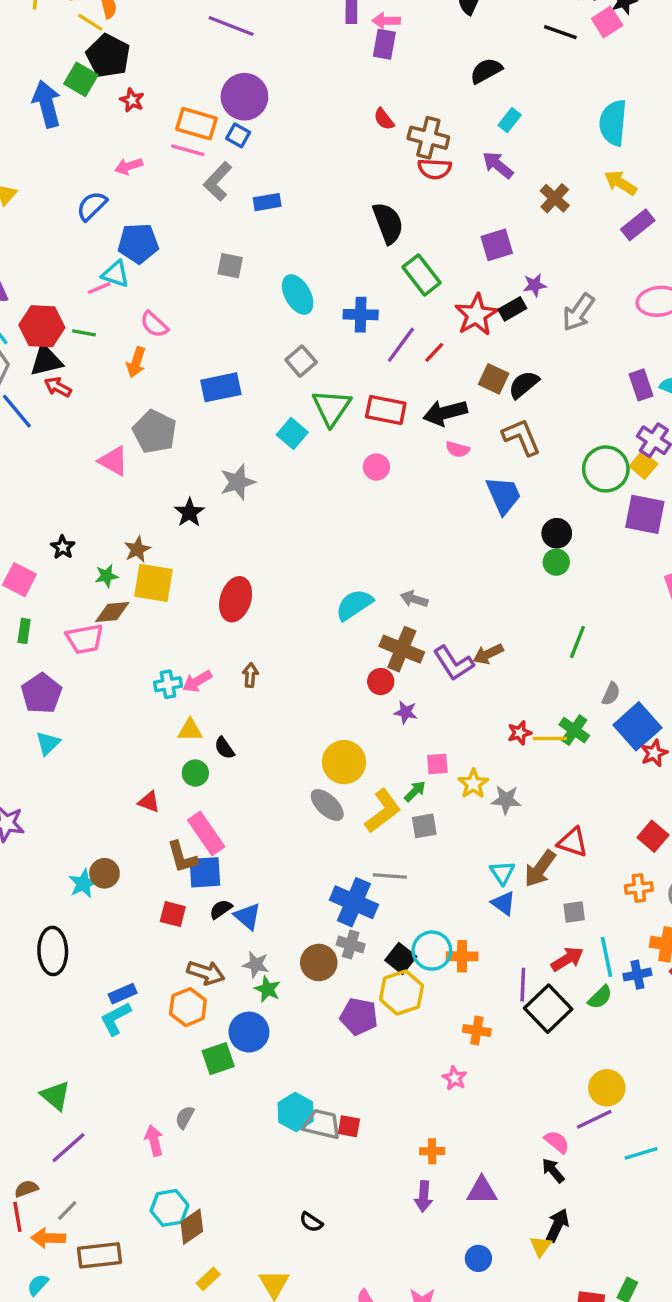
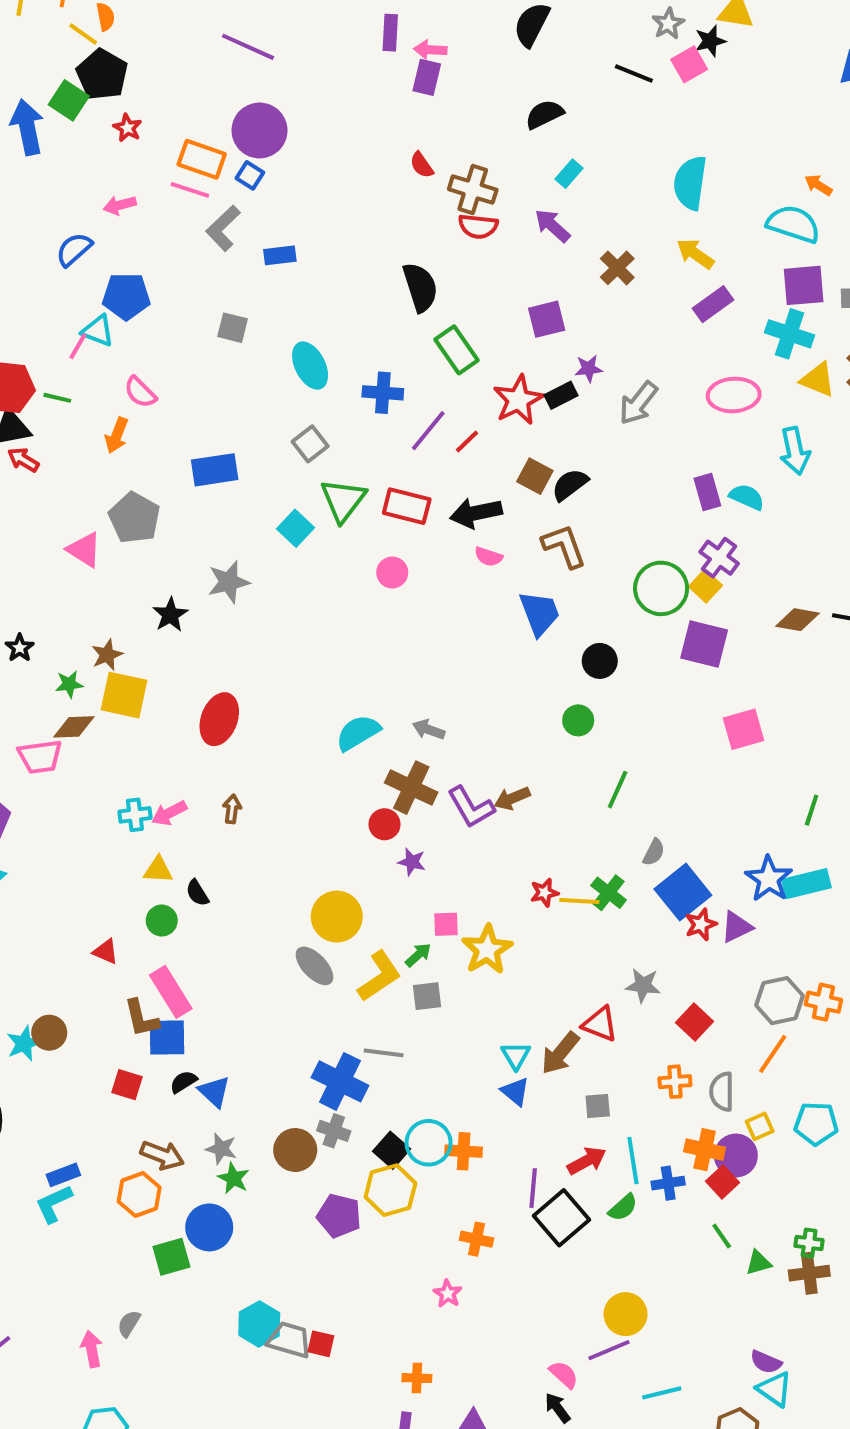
pink line: (99, 288) -> (78, 346), turned -40
green circle: (556, 562) -> (578, 720), moved
yellow star: (473, 784) -> (487, 950), size x1.4
gray star: (506, 800) -> (643, 985), moved

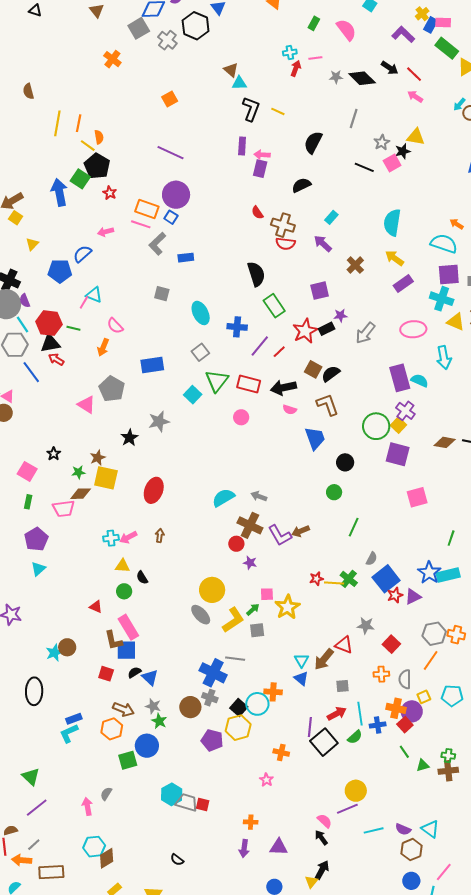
black semicircle: (544, 114) -> (301, 185), moved
blue pentagon: (126, 296) -> (60, 271), moved
purple rectangle: (707, 492) -> (400, 378), size x1.5
orange cross: (464, 1151) -> (273, 692), moved
purple semicircle: (766, 1362) -> (403, 829), moved

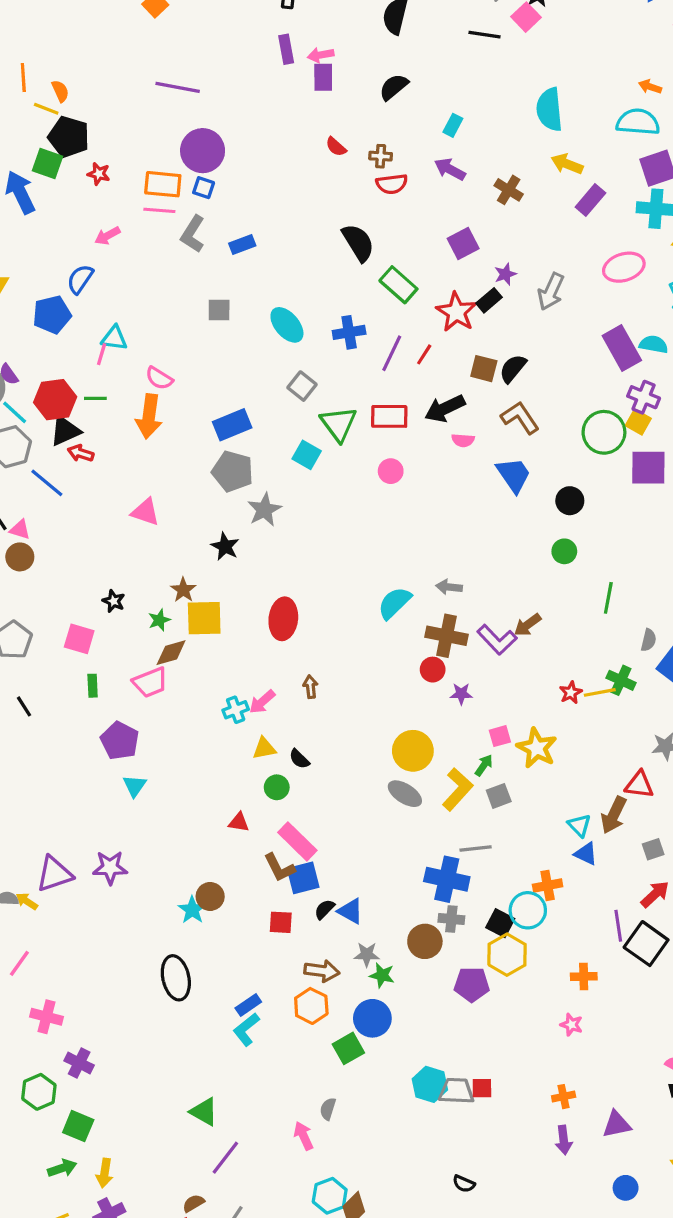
brown cross: (283, 225) -> (381, 156), size x0.6
orange arrow: (103, 347) -> (149, 416), size x1.5
gray pentagon: (112, 389) -> (233, 471), moved

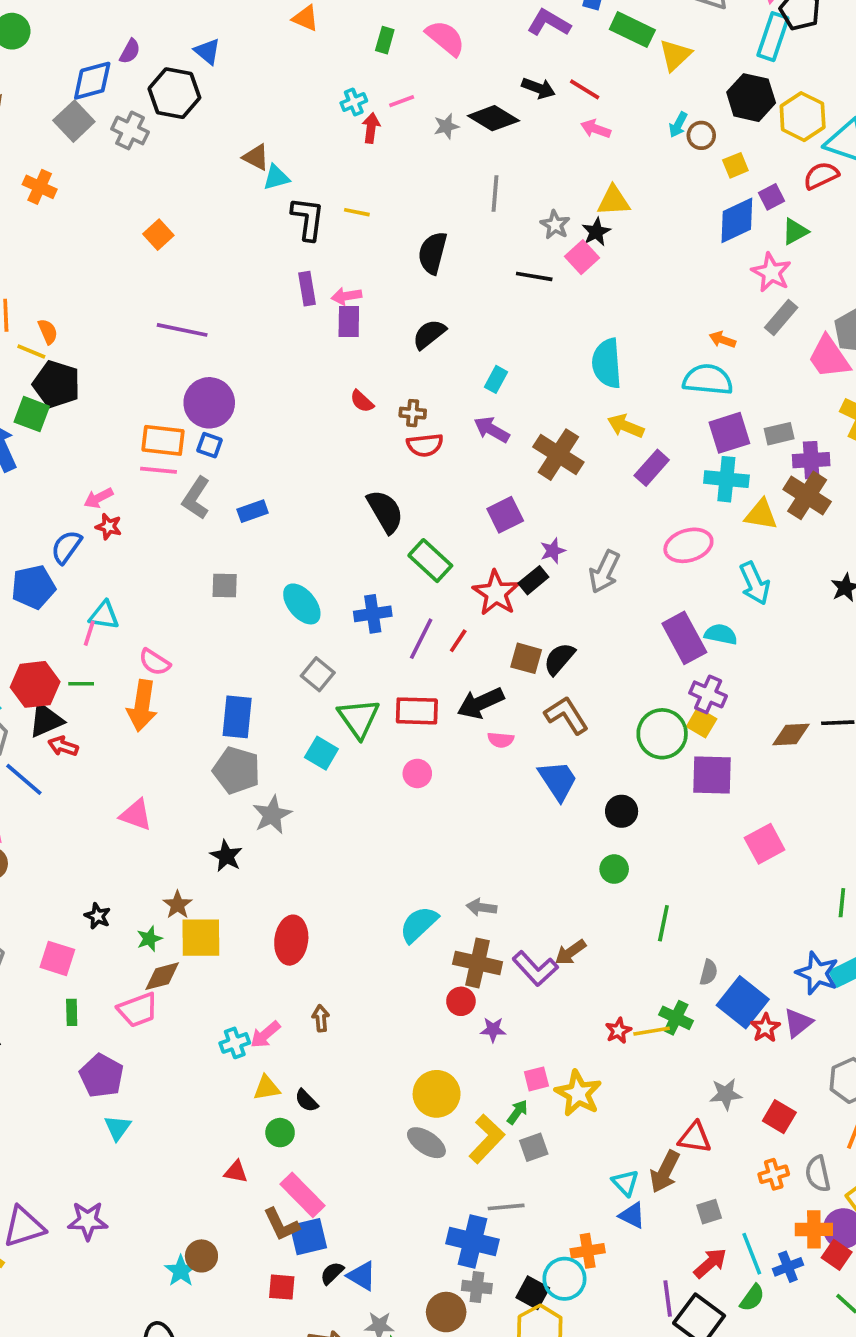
red star: (99, 174) -> (109, 526), moved
brown cross: (509, 190) -> (558, 455), size x1.5
blue rectangle: (232, 425) -> (237, 717), turned -63

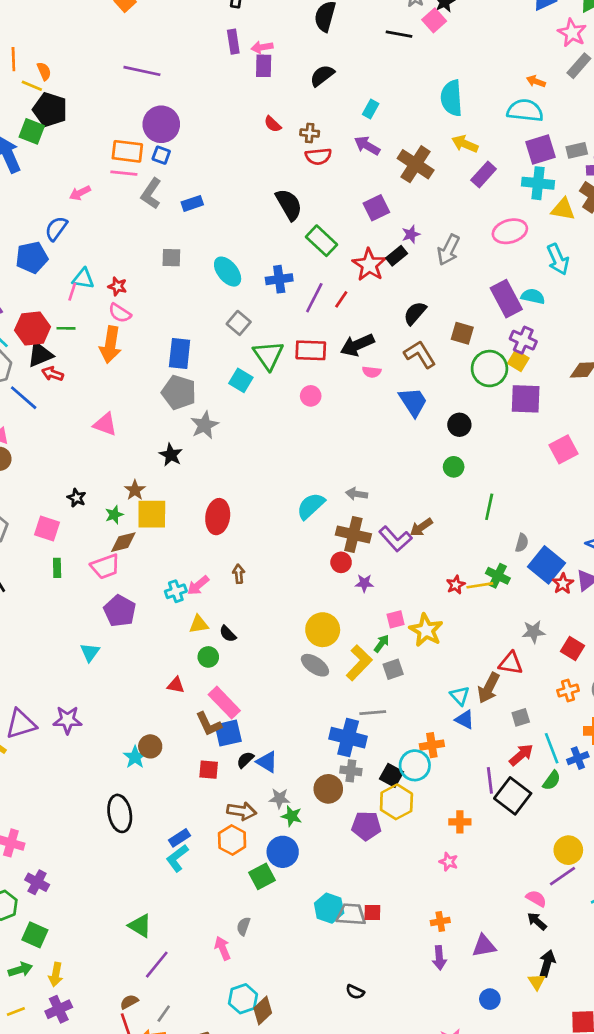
red star: (109, 526) -> (117, 286), moved
brown square: (526, 658) -> (462, 333), moved
purple pentagon: (102, 1076) -> (120, 611), moved

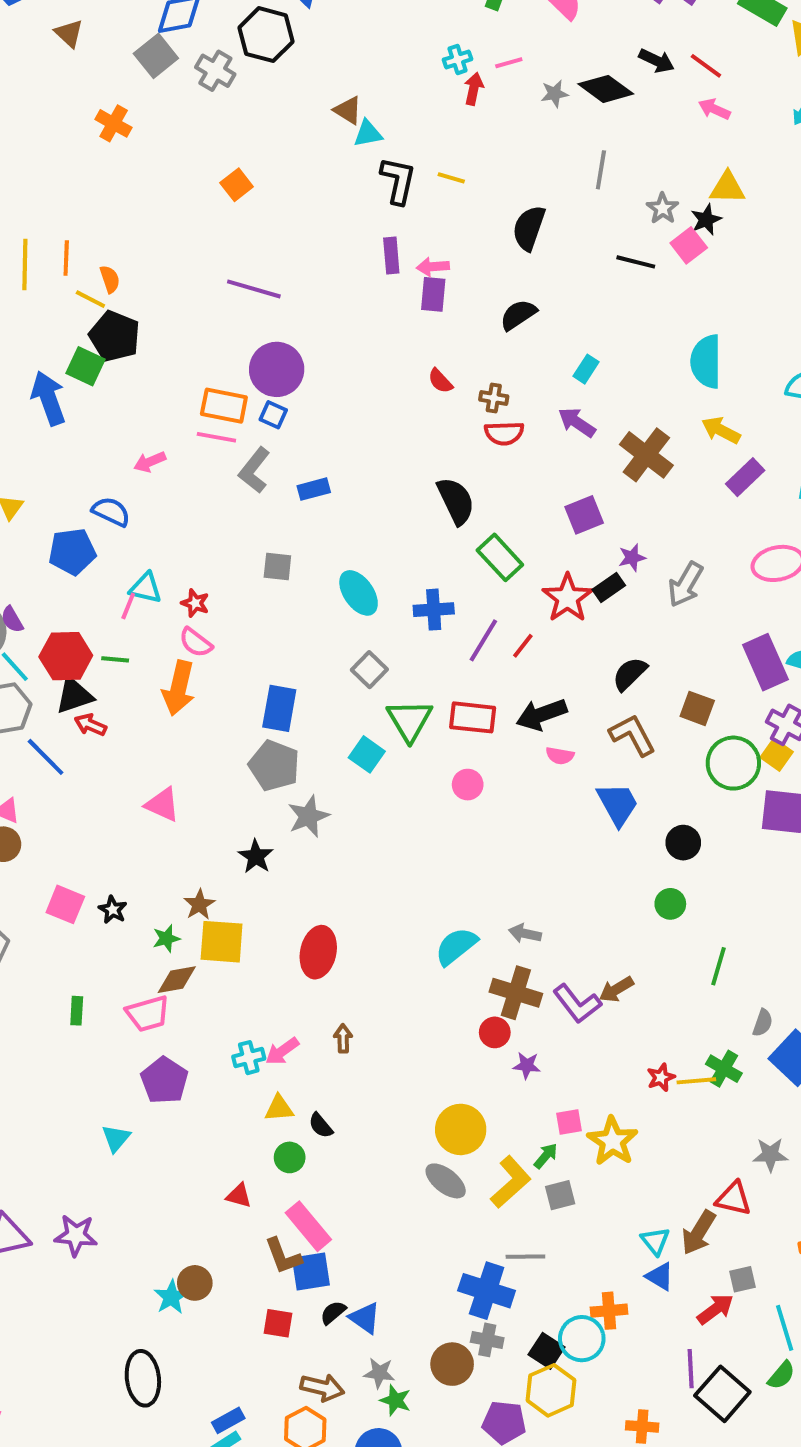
blue semicircle: (56, 229) -> (111, 512), turned 75
pink square: (47, 529) -> (65, 904), moved
red arrow: (521, 755) -> (715, 1309), moved

